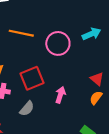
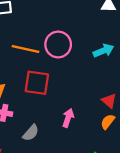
pink circle: (58, 43) -> (58, 44), moved
red square: (32, 78) -> (37, 83), moved, turned 30

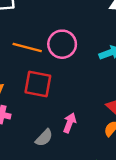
gray semicircle: (31, 133) -> (44, 138), moved

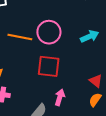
red square: (38, 84) -> (49, 66), moved

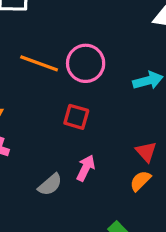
red square: (49, 66) -> (76, 117), size x0.7

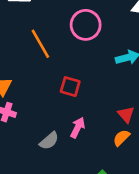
orange line: (39, 63) -> (40, 44), turned 40
pink circle: (86, 63) -> (86, 25), moved

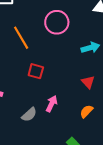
red square: (70, 87) -> (36, 71), moved
red triangle: (126, 114) -> (88, 82), moved

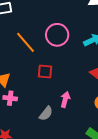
pink circle: (57, 22) -> (57, 35), moved

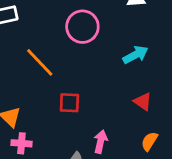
pink circle: (57, 35) -> (82, 27), moved

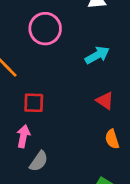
orange semicircle: (149, 141) -> (112, 139), turned -48
pink arrow: (101, 142) -> (23, 136), moved

